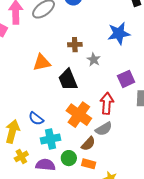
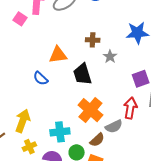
red arrow: (107, 103) -> (130, 108), moved
blue semicircle: (36, 119) -> (41, 78), moved

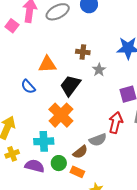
black trapezoid: (82, 74) -> (70, 85), turned 50
orange cross: (90, 110) -> (61, 115), moved

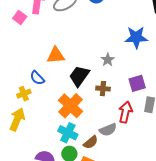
brown cross: (83, 52) -> (103, 89), moved
cyan cross: (44, 141) -> (68, 133), moved, turned 30
yellow cross: (12, 154) -> (24, 94), moved

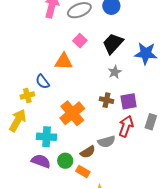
pink square: (20, 18) -> (80, 41), moved
black trapezoid: (79, 76) -> (113, 43), moved
purple square: (137, 83) -> (129, 101), moved
cyan cross: (68, 133) -> (47, 137), moved, turned -30

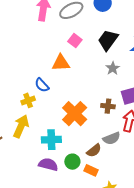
brown cross: (107, 100) -> (108, 106), moved

